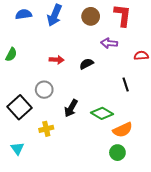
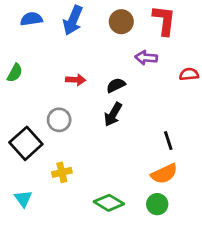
black line: (126, 84) -> (168, 141), moved
black arrow: (71, 108) -> (113, 114), moved
green diamond: (102, 113) -> (109, 203), moved

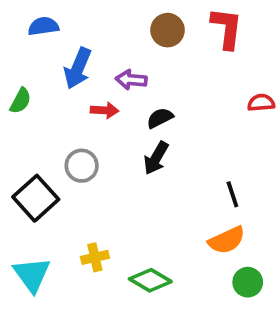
blue arrow: (73, 20) -> (78, 68), moved
purple arrow: (146, 58) -> (131, 80), moved
yellow cross: (62, 172) -> (95, 257), moved
cyan triangle: (23, 199) -> (32, 275), size x1.5
green circle: (157, 204) -> (248, 282), moved

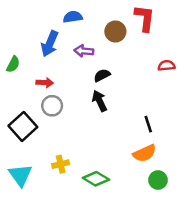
blue semicircle: (43, 26) -> (73, 17), moved
brown circle: (168, 30) -> (115, 31), moved
red arrow: (104, 110) -> (45, 83), moved
black arrow: (156, 158) -> (100, 101), turned 125

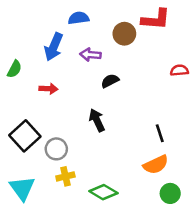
red L-shape: (145, 18) -> (156, 19), turned 88
black arrow: (100, 101) -> (97, 120), moved
gray circle: (52, 106) -> (56, 149), moved

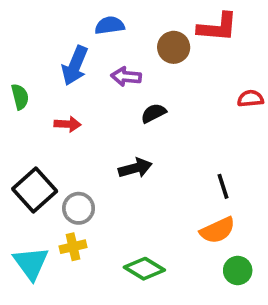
green semicircle: (14, 69) -> (20, 97), turned -42
black arrow: (97, 120) -> (135, 168), turned 100
yellow cross: (65, 176) -> (73, 247), moved

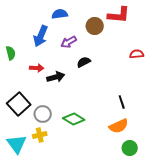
purple arrow: (126, 77) -> (69, 42), turned -35
black arrow: (135, 168) -> (56, 77), moved
green diamond: (144, 269) -> (74, 119), moved

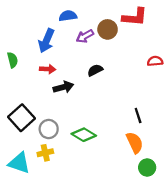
purple arrow: (69, 42) -> (85, 36), moved
red arrow: (37, 68) -> (48, 69), moved
orange semicircle: (119, 126) -> (135, 143), turned -90
cyan triangle: (17, 144) -> (19, 163), turned -35

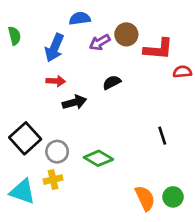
red L-shape: (135, 17) -> (158, 49), moved
green semicircle: (12, 60) -> (14, 36), moved
orange semicircle: (135, 143) -> (145, 198), moved

